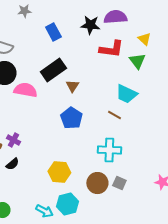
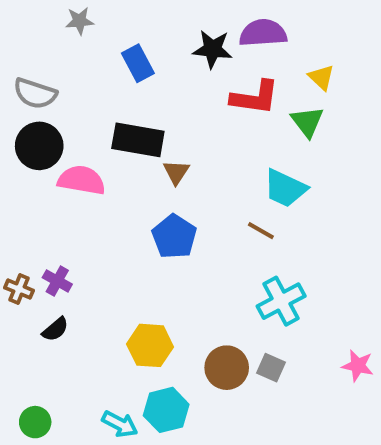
black rectangle: (53, 70) -> (138, 140), turned 45
cyan cross: (109, 150) -> (281, 301), moved, turned -30

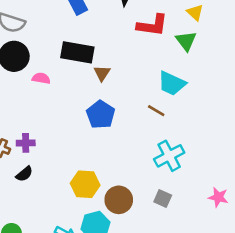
pink semicircle: (82, 180) -> (41, 78), size x0.6
purple cross: (57, 281) -> (26, 143), turned -30
brown circle: (227, 368) -> (119, 200), moved

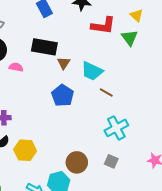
cyan trapezoid: (172, 83) -> (92, 71), moved
yellow hexagon: (85, 184) -> (25, 150), moved

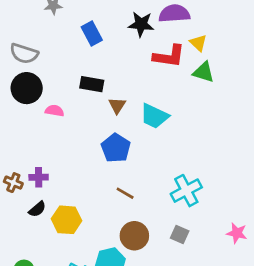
yellow triangle: (137, 15) -> (198, 43), moved
green triangle: (130, 38) -> (204, 72), turned -36
black rectangle: (44, 47) -> (92, 84), size x0.7
brown line: (106, 92) -> (125, 193), moved

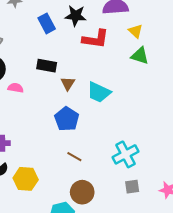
black star: (141, 24) -> (76, 16), moved
red L-shape: (169, 56) -> (96, 39), moved
gray square: (180, 234) -> (132, 187), moved, turned -32

